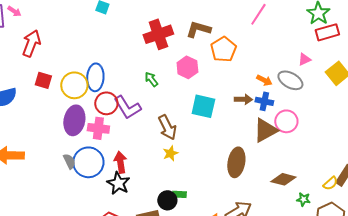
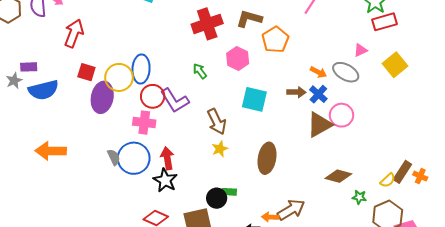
blue cross: (264, 101) -> (318, 94), turned 30
purple ellipse: (74, 120) -> (102, 97), moved
brown ellipse: (236, 162) -> (267, 158), moved

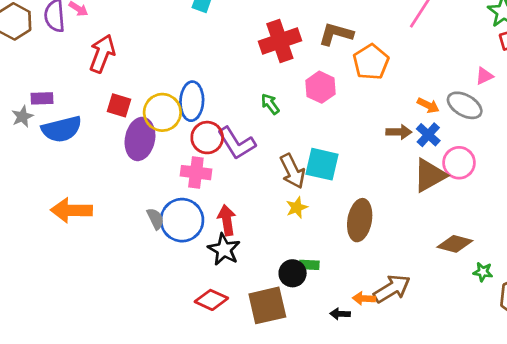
cyan square: (254, 99) -> (322, 164), moved

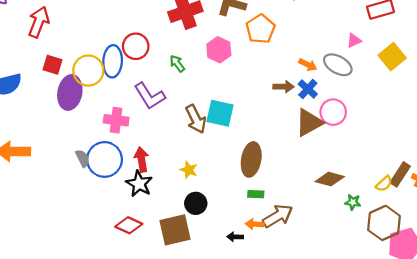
red circle: (207, 138) -> (136, 46), moved
yellow star: (297, 208) -> (189, 170), moved, turned -30
green rectangle: (309, 265) -> (256, 194), moved

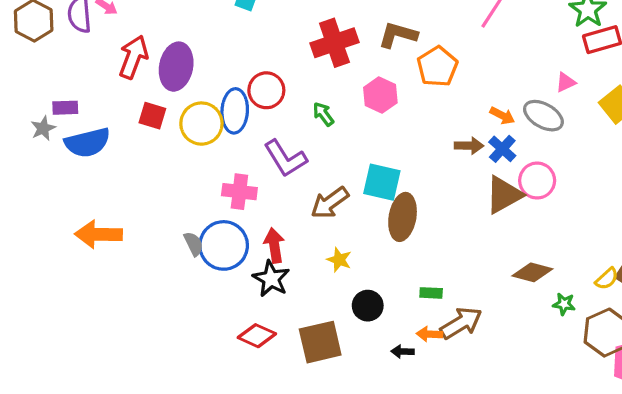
purple ellipse: (70, 92) -> (176, 67), moved
brown arrow: (196, 119) -> (330, 203), moved, turned 80
brown ellipse: (251, 159) -> (403, 217), moved
black circle: (196, 203) -> (368, 306), moved

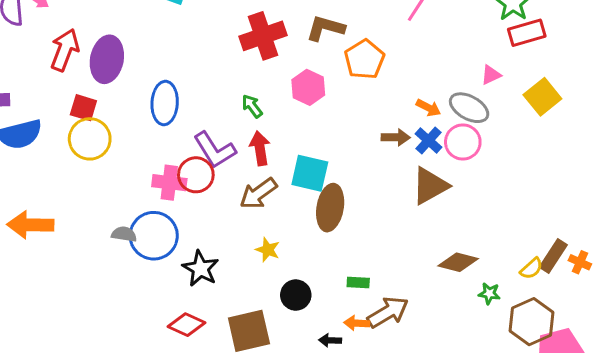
red circle: (266, 90) -> (196, 175), moved
yellow circle: (201, 124) -> (90, 139), moved
pink circle: (537, 181) -> (463, 142), moved
gray semicircle: (194, 244) -> (124, 234), turned -55
red arrow: (274, 245) -> (260, 148), moved

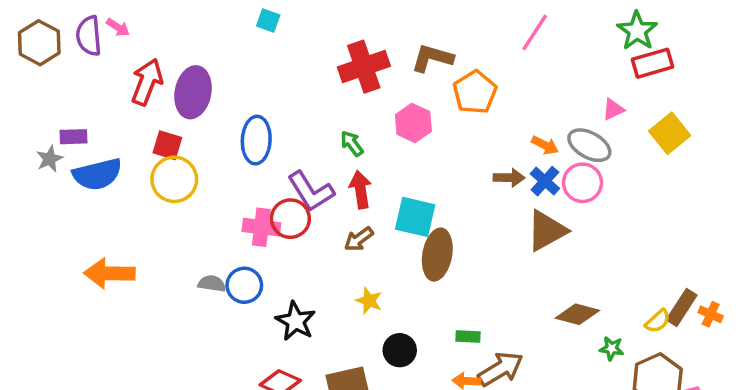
brown arrow: (258, 194) -> (359, 239), size x0.7
blue circle: (154, 236) -> (244, 285), size x0.7

